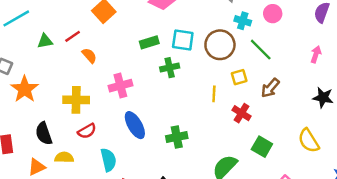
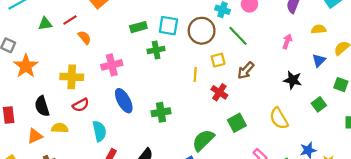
green square: (262, 147) -> (237, 123), turned 30

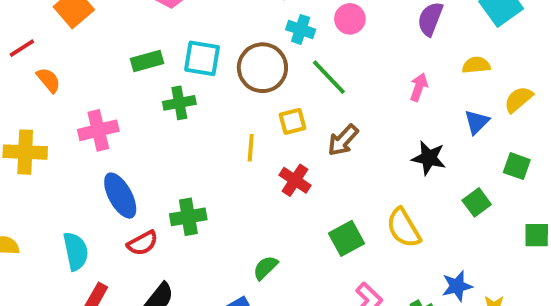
red semicircle: (81, 105) -> (143, 243), moved
green square: (237, 123) -> (346, 238), moved
green semicircle: (203, 140) -> (265, 268), size x0.6

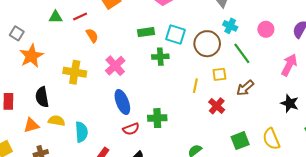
pink circle: (350, 19) -> (266, 29), moved
pink arrow: (419, 87) -> (289, 65), size x1.5
pink cross: (98, 130) -> (115, 66), turned -36
cyan semicircle: (76, 251) -> (81, 132), moved

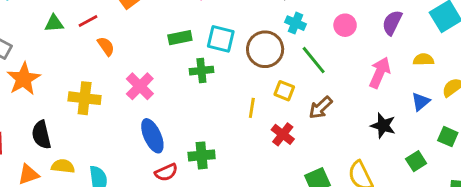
yellow square: (219, 74) -> (284, 91), turned 32

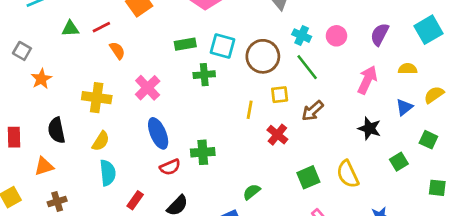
cyan cross: (296, 23) -> (302, 36), moved
orange star: (24, 79) -> (41, 79), size x0.7
yellow square: (284, 91) -> (280, 95), turned -30
yellow semicircle: (63, 166) -> (101, 141), moved, turned 114

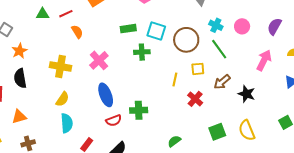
black star: (369, 128) -> (247, 94), moved
black semicircle: (56, 130) -> (20, 78), moved

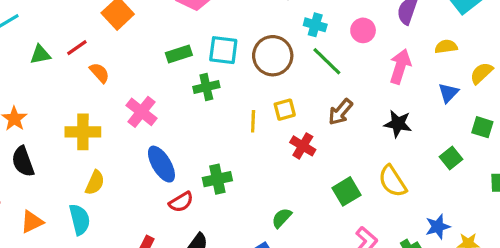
pink circle: (242, 26) -> (363, 30), moved
yellow square: (198, 69) -> (285, 110), moved
yellow line: (175, 80) -> (253, 121), moved
black star: (247, 94) -> (398, 124), moved
cyan semicircle: (67, 123) -> (80, 219), moved

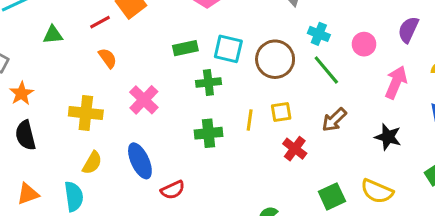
red line: (77, 48) -> (100, 22), moved
blue ellipse: (161, 164) -> (140, 161), moved
green cross: (217, 179) -> (209, 133), moved
yellow semicircle: (392, 181) -> (377, 191), turned -40

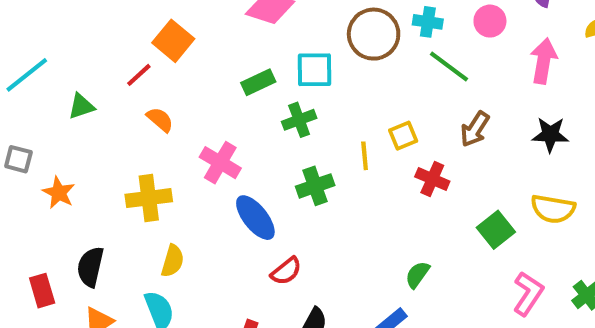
brown circle: (275, 59) -> (374, 34), moved
black semicircle: (25, 135) -> (90, 267), moved, turned 40
blue ellipse: (140, 161) -> (255, 218), moved

